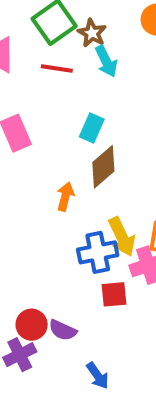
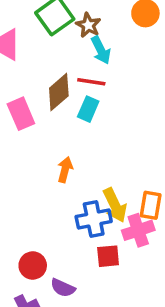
red line: (57, 68) -> (91, 82), moved
brown diamond: (103, 167) -> (59, 92), moved
red circle: (32, 325) -> (33, 265), moved

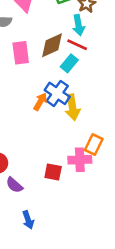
cyan arrow: (101, 50) -> (78, 25), moved
yellow arrow: (115, 205) -> (73, 107), moved
blue cross: (94, 219) -> (57, 93), moved, turned 30

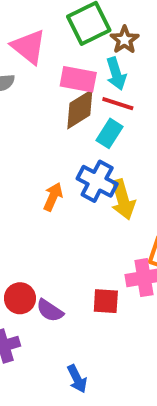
pink rectangle: (21, 53) -> (78, 79), moved, turned -65
orange arrow: (40, 102) -> (53, 197), moved
purple semicircle: (14, 185) -> (50, 311), moved

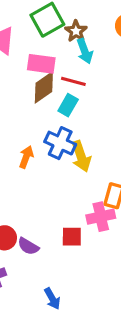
cyan arrow: (116, 74) -> (85, 51), moved

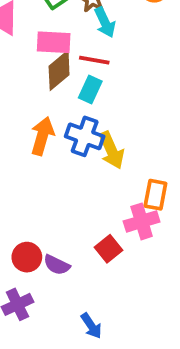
orange arrow: (26, 157) -> (42, 136), moved, size x1.4
red square: (72, 237) -> (108, 249), turned -35

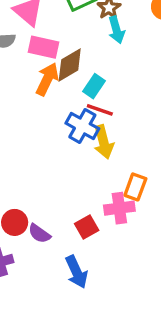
pink rectangle: (54, 42) -> (43, 47), moved
red line: (94, 60) -> (100, 110), moved
orange arrow: (42, 136) -> (47, 79), moved
blue arrow: (91, 326) -> (76, 272), moved, size x1.4

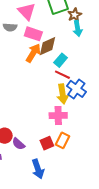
blue cross: (82, 126) -> (76, 89), moved
orange rectangle: (135, 187) -> (62, 140), moved
pink cross: (119, 208) -> (58, 116), moved

